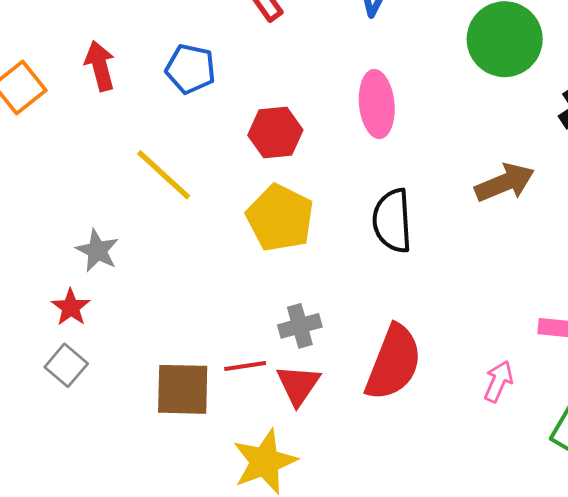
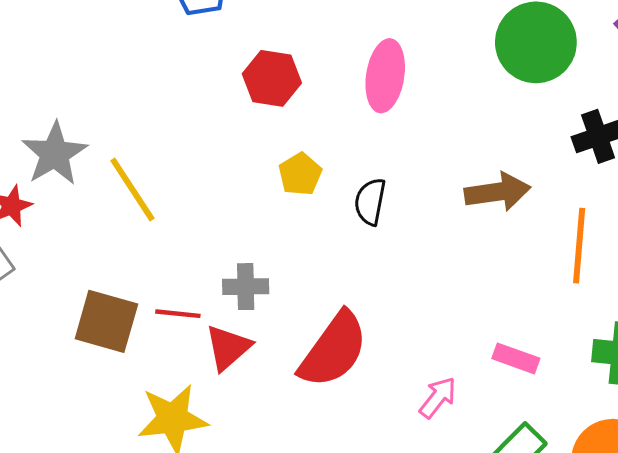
yellow line: (164, 175) -> (132, 189), moved
yellow pentagon: (280, 218) -> (300, 174), moved, size x0.6
black semicircle: (392, 221) -> (370, 202), size x0.7
gray star: (97, 251) -> (55, 154), size x1.4

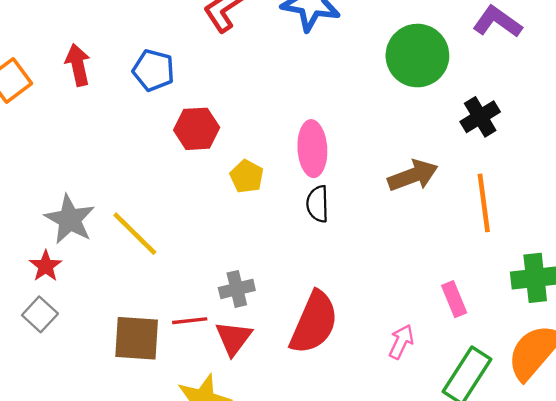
pink ellipse: (385, 76) -> (312, 149), moved
red hexagon: (272, 78) -> (197, 129), moved
yellow pentagon: (300, 174) -> (247, 176), moved
pink rectangle: (516, 358) -> (454, 299), turned 60

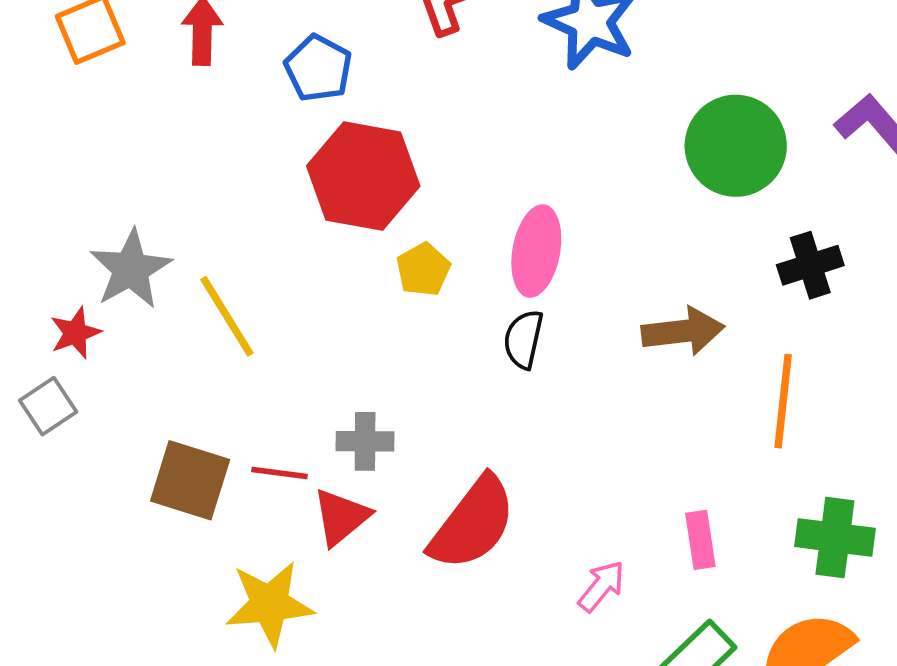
red hexagon: (197, 129) -> (363, 176), size x1.5

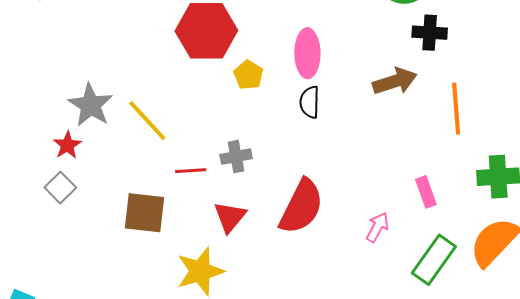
black cross: (810, 265) -> (430, 33), moved, turned 32
gray cross: (365, 441) -> (236, 157), moved
red line: (279, 473) -> (191, 171), moved

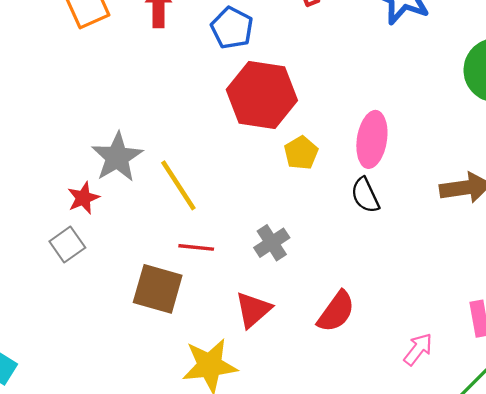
black semicircle: (310, 102) -> (365, 195), turned -36
gray cross: (236, 157) -> (272, 243), turned -32
red line: (191, 171) -> (196, 247), moved
red semicircle: (301, 207) -> (336, 312), size x0.7

